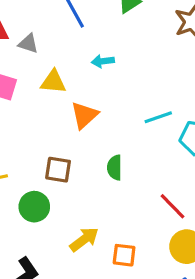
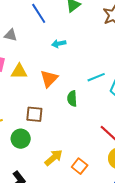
yellow triangle: (53, 82) -> (19, 71), moved
green semicircle: (115, 168) -> (72, 99), moved
orange square: (124, 255) -> (80, 166), turned 35

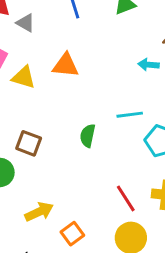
cyan arrow: (59, 44) -> (149, 65), moved
orange triangle: (49, 79) -> (66, 65), moved, turned 36

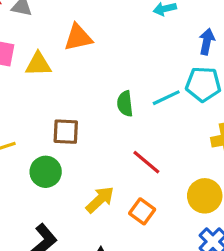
cyan line: (130, 115) -> (166, 98), moved
red line: (126, 198) -> (146, 162), moved

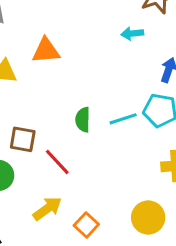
red line: (146, 162) -> (57, 162), moved

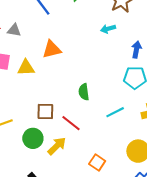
cyan line: (123, 119) -> (115, 112), moved
yellow arrow: (47, 209) -> (57, 146), moved

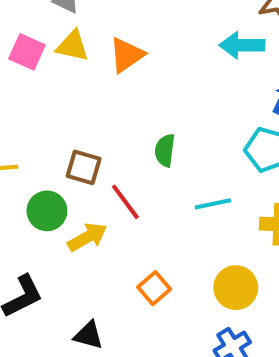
cyan arrow: (108, 29) -> (242, 45), size x1.5
orange triangle: (52, 49) -> (127, 55), turned -36
yellow triangle: (26, 68) -> (72, 46), moved

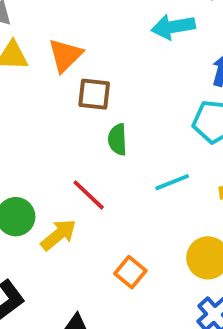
brown square: (84, 167) -> (94, 94), moved

